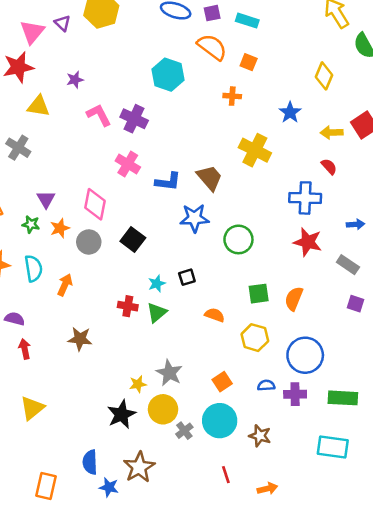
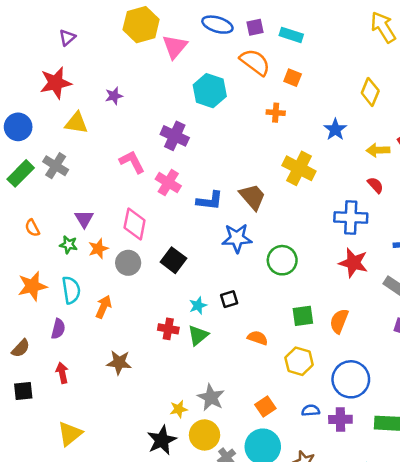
purple triangle: (62, 23) -> (67, 38), moved, turned 36
pink triangle: (32, 32) -> (175, 47), moved
pink L-shape: (99, 115) -> (132, 162), moved
purple semicircle: (15, 319) -> (58, 329), moved, turned 90

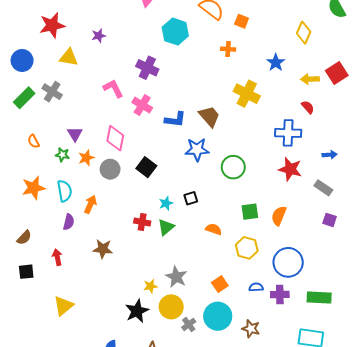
purple semicircle: (58, 329) -> (69, 222), moved

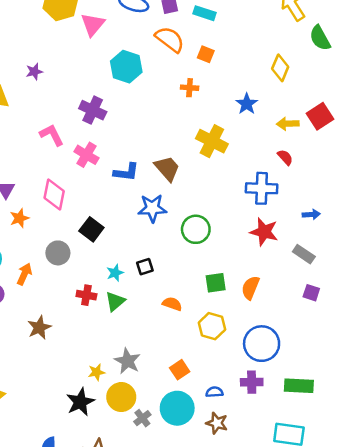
gray circle: (110, 169) -> (58, 253), moved
brown star: (103, 249) -> (39, 327), turned -30
blue semicircle: (256, 287) -> (214, 392), moved

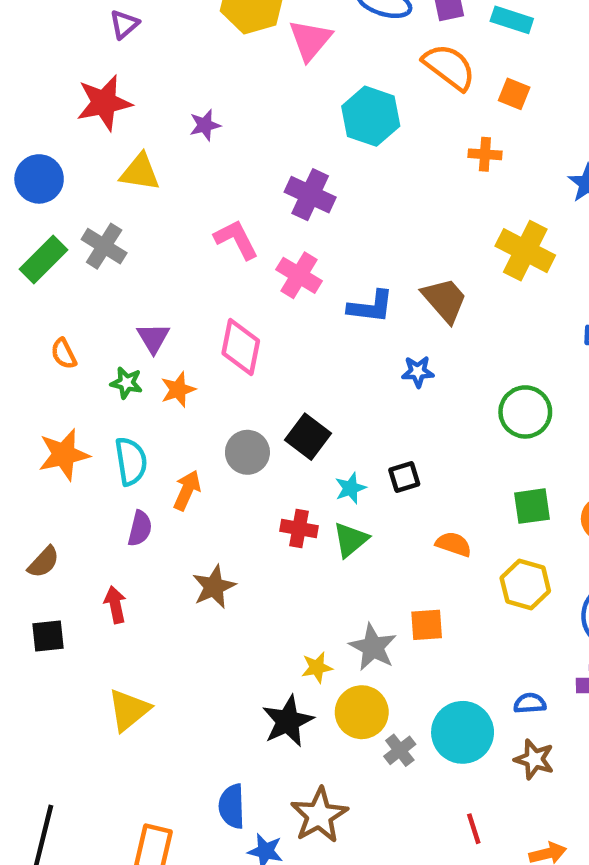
blue star: (152, 208) -> (418, 372), size x0.6
black square: (91, 229) -> (308, 437), moved
green circle: (196, 229) -> (525, 412), moved
orange square: (180, 370) -> (427, 625), moved, turned 30

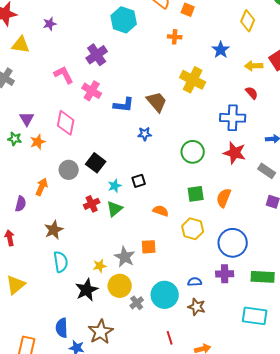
purple cross: (310, 195) -> (97, 55), turned 30
cyan semicircle: (131, 461) -> (61, 262), moved
red cross: (299, 528) -> (92, 204), turned -35

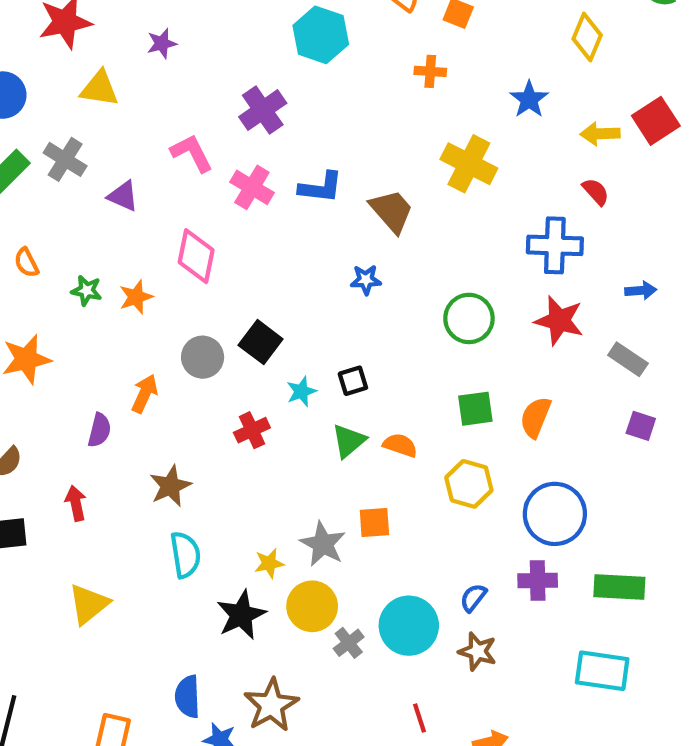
blue L-shape: (124, 105) -> (321, 187), moved
purple triangle: (27, 119) -> (123, 196), moved, turned -35
green triangle: (115, 209) -> (349, 441), moved
blue semicircle: (195, 282) -> (473, 598), turned -48

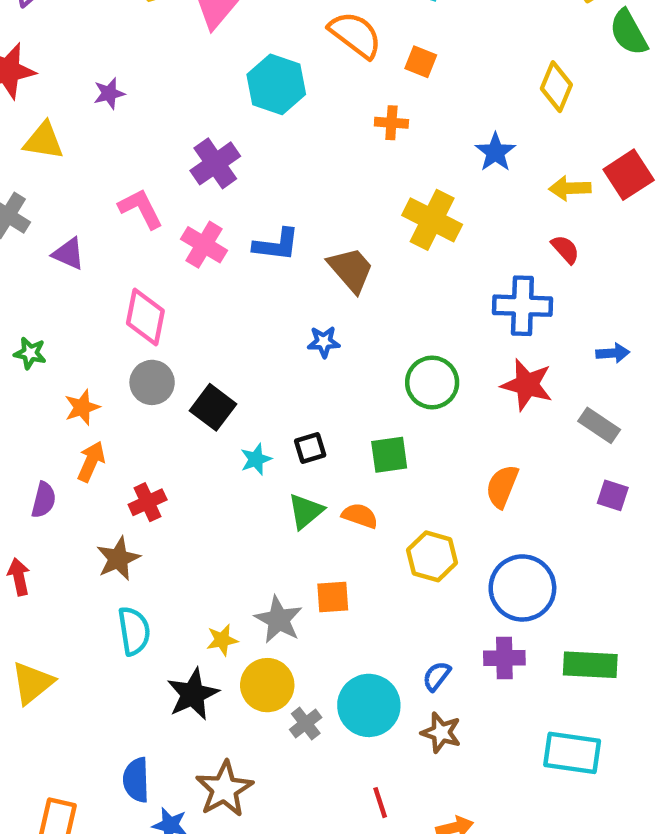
orange star: (136, 297) -> (82, 407), moved
gray circle: (203, 357) -> (152, 382), moved
green square: (475, 409) -> (389, 455), moved
red cross: (252, 430) -> (148, 502), moved

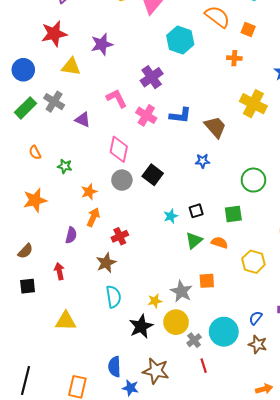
purple star: (109, 93) -> (102, 44), size x1.5
black square: (213, 407) -> (153, 175), moved
yellow triangle: (32, 683) -> (66, 321), turned 40
brown star: (224, 789) -> (156, 371), turned -30
red line: (380, 803) -> (204, 366), moved

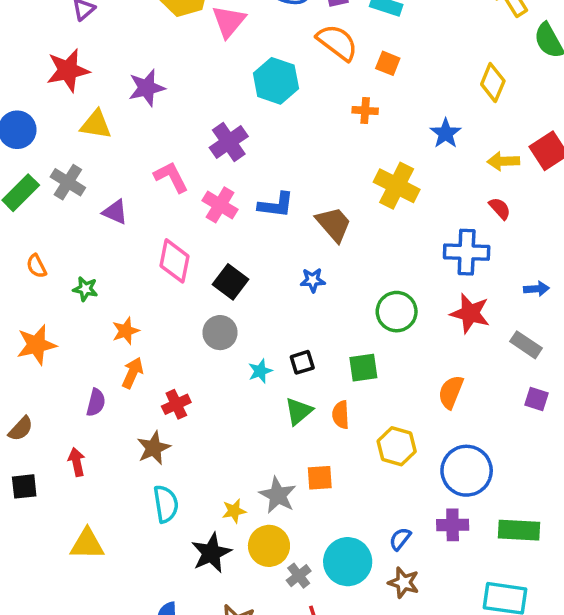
black square: (153, 175) -> (231, 282), moved
gray circle: (122, 180) -> (220, 333), moved
orange semicircle: (219, 243) -> (341, 415), turned -112

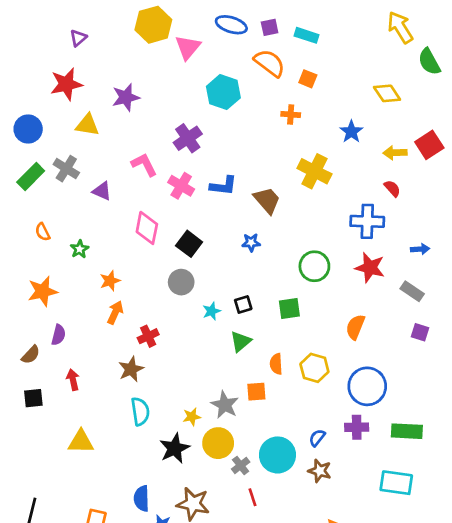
yellow diamond: (493, 83) -> (387, 93), turned -56
green star: (85, 289) -> (80, 249), turned 30
purple semicircle: (96, 403) -> (58, 335), moved
orange semicircle: (341, 415) -> (276, 364), moved

